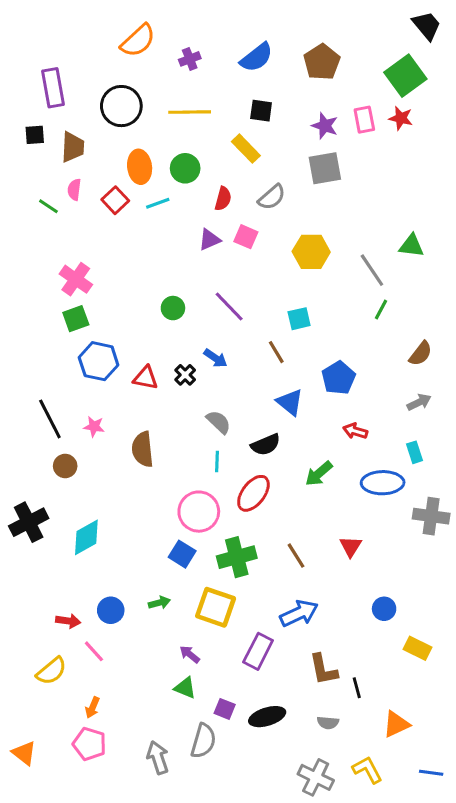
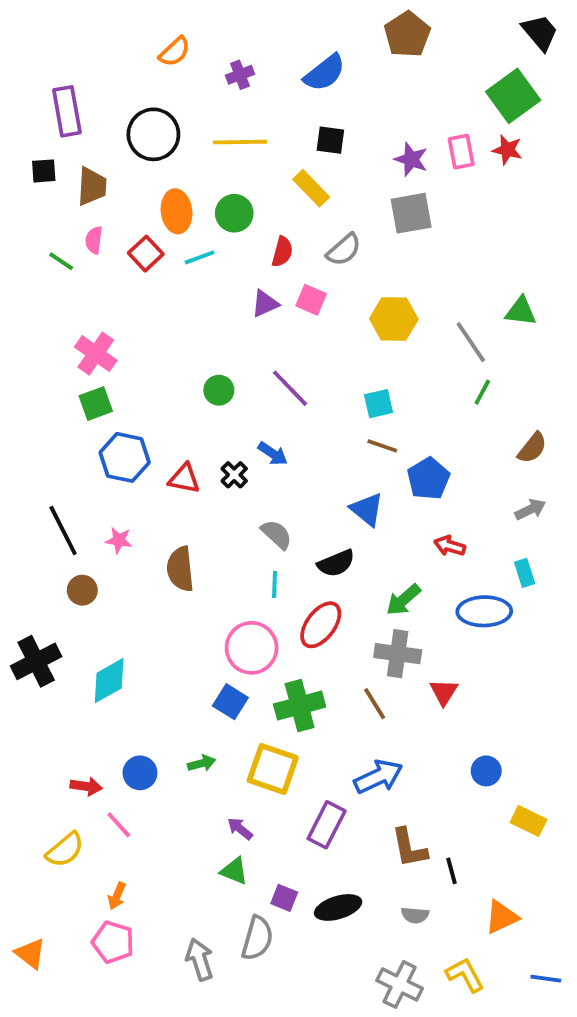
orange semicircle: (138, 41) -> (175, 52), size x0.7
brown pentagon: (322, 62) -> (407, 34), moved
brown line: (276, 352) -> (382, 446), moved, turned -40
gray cross: (431, 516) -> (398, 654), moved

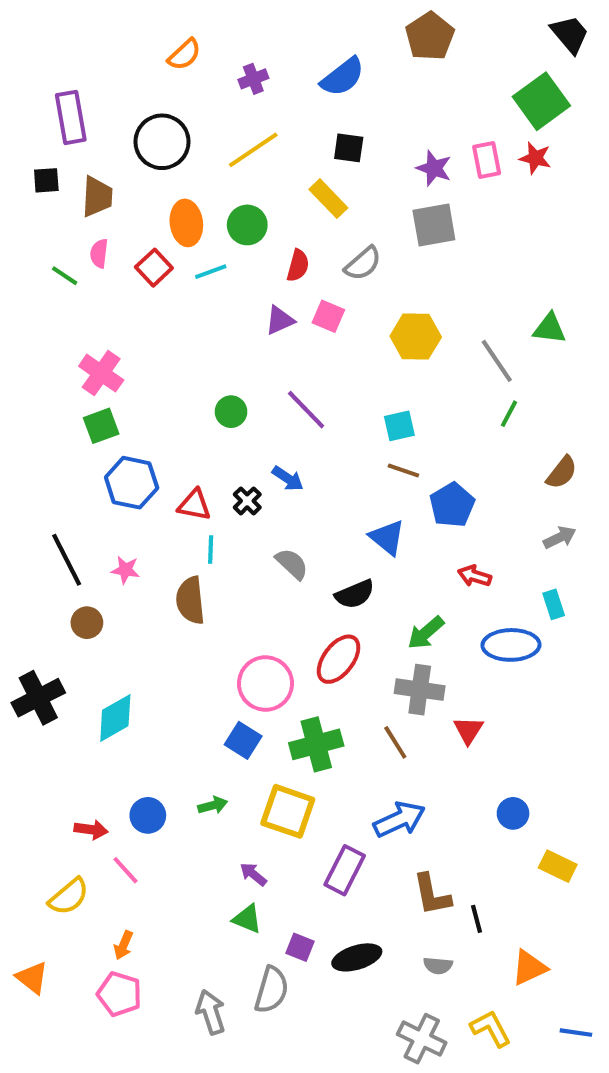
yellow line: (240, 142) -> (253, 150), turned -33
cyan line: (275, 584) -> (211, 550), moved
orange triangle: (30, 954) -> (32, 978), moved

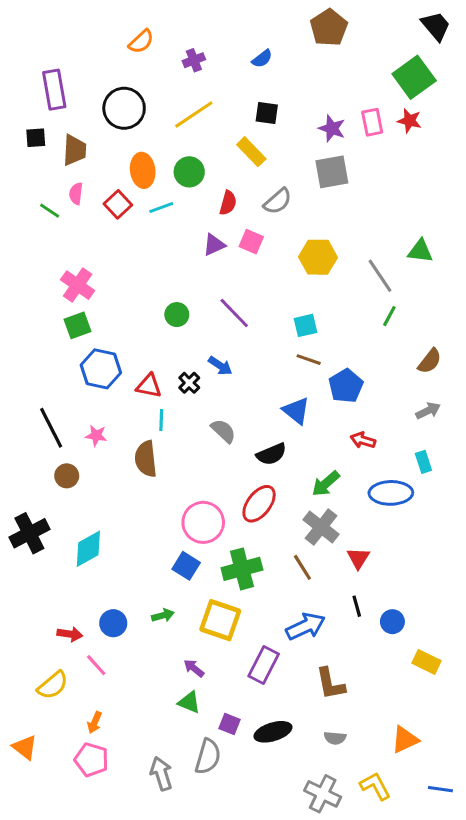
blue semicircle: (343, 77) -> (262, 59), size x0.6
gray cross: (420, 690) -> (321, 527), turned 30
black line: (476, 919) -> (357, 606), moved

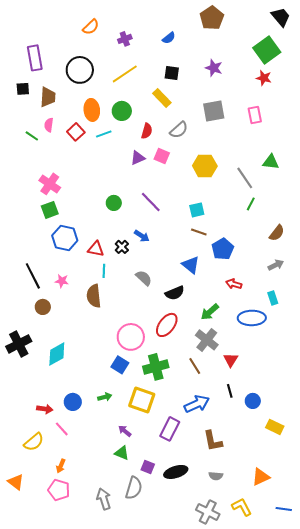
pink rectangle: (372, 122) -> (255, 115), moved
purple star: (332, 128) -> (214, 68), moved

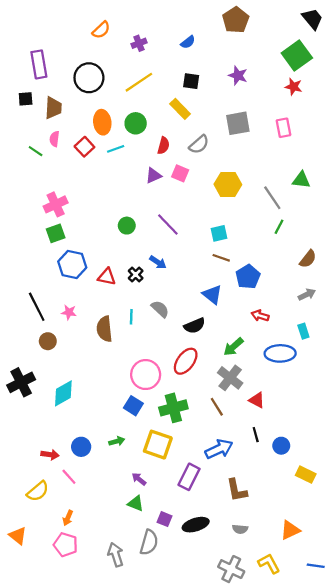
pink cross: (50, 184) -> (56, 204), turned 30
cyan line: (104, 271) -> (131, 317), moved
red triangle: (231, 360) -> (257, 400), turned -35

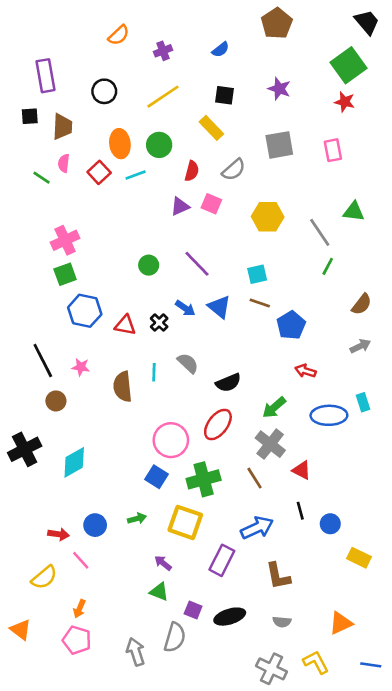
black circle: (89, 78) -> (104, 91), size x0.7
blue triangle: (212, 295) -> (219, 307), moved
cyan rectangle: (303, 331) -> (363, 402), moved

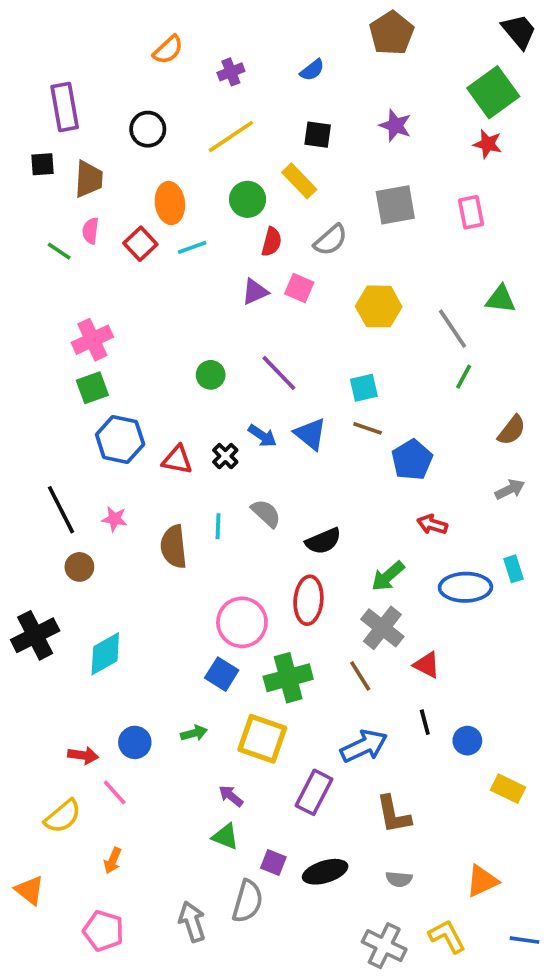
green circle: (159, 145) -> (248, 199), moved
red ellipse: (218, 424) -> (308, 600), turned -32
pink pentagon: (77, 640) -> (103, 931), moved

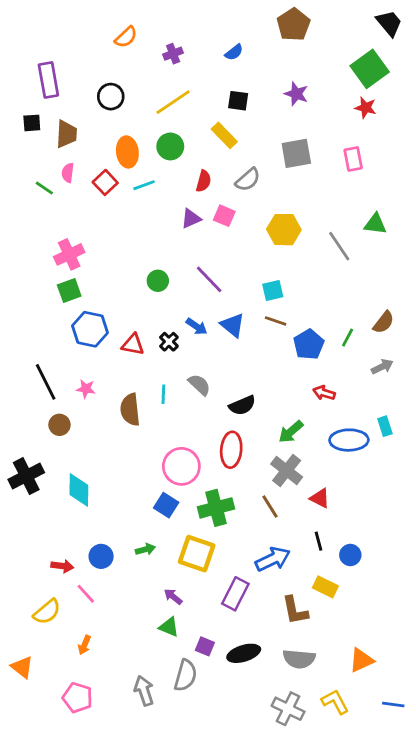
green circle: (248, 199) -> (170, 146), moved
green line: (464, 377) -> (348, 338), moved
cyan diamond: (105, 654) -> (79, 490), turned -60
yellow rectangle: (508, 789) -> (325, 587), moved
gray semicircle: (399, 879) -> (299, 659), size x1.6

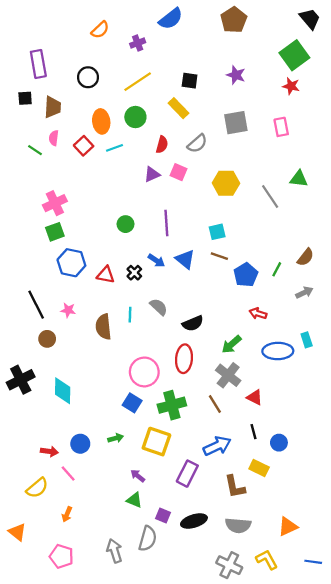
blue semicircle: (234, 52) -> (171, 19), moved, size x1.6
purple line: (209, 279) -> (166, 223), turned 40

